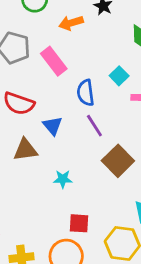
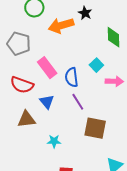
orange arrow: (71, 23) -> (61, 25), size x1.4
pink rectangle: (54, 61) -> (47, 68), moved
brown square: (118, 161) -> (95, 128), turned -35

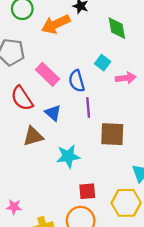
red semicircle: (22, 85) -> (22, 98), turned 45
purple line: (78, 102) -> (88, 108), turned 36
cyan star: (54, 141) -> (68, 156), size x1.5

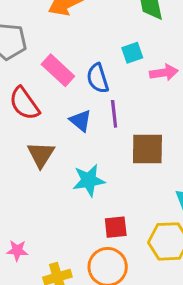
cyan square: (103, 63) -> (132, 53), turned 35
blue triangle: (53, 113) -> (81, 121), moved
brown triangle: (33, 136) -> (41, 155), turned -40

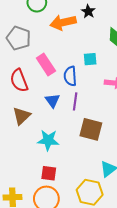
cyan square: (132, 53) -> (90, 59), moved
red square: (116, 227) -> (49, 173), moved

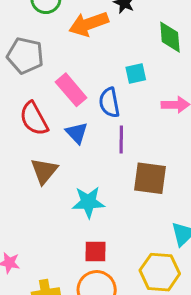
blue triangle: (52, 101) -> (77, 133), moved

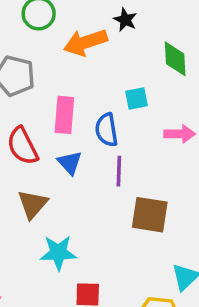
pink rectangle: (71, 90) -> (64, 115), turned 44
cyan star: (88, 202) -> (58, 253), moved

